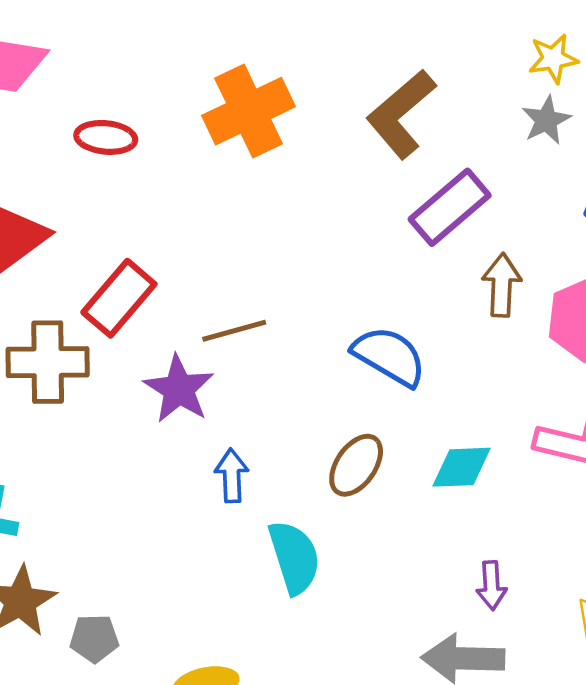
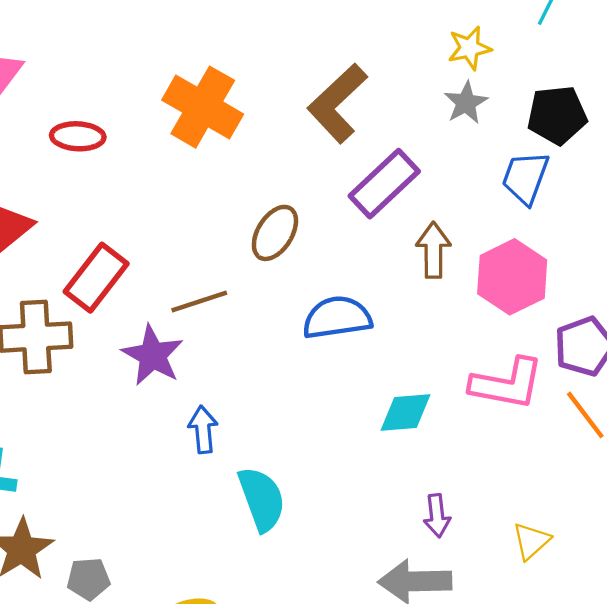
orange cross: (249, 111) -> (203, 107), turned -32
blue semicircle: (389, 356) -> (337, 318), turned -36
brown ellipse: (356, 465) -> (275, 233), moved

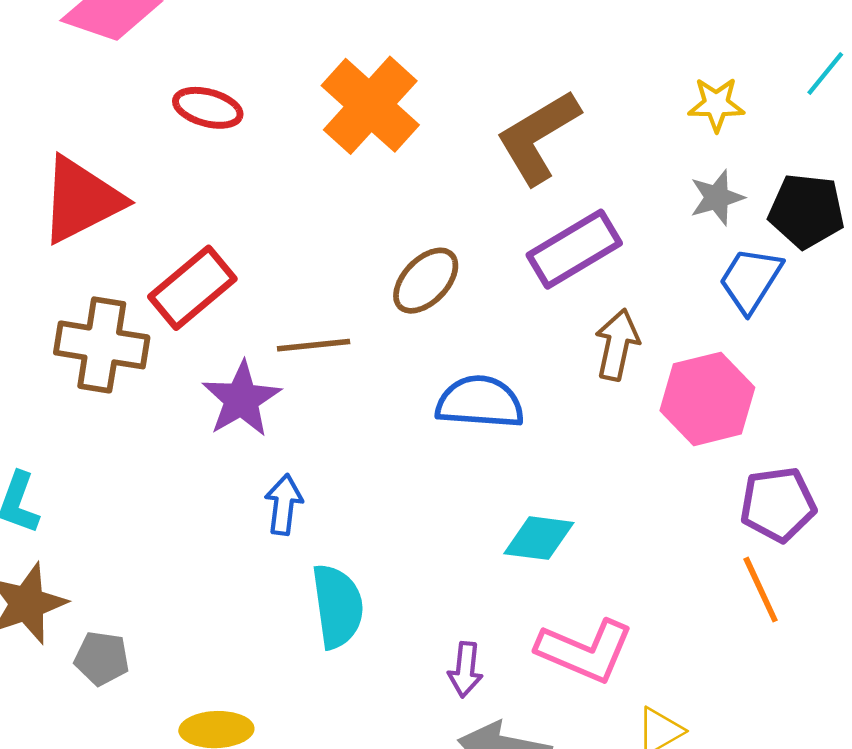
gray star: (466, 103) -> (717, 198), moved
pink L-shape: (507, 384) -> (585, 651), moved
purple arrow: (437, 516) -> (465, 670), moved

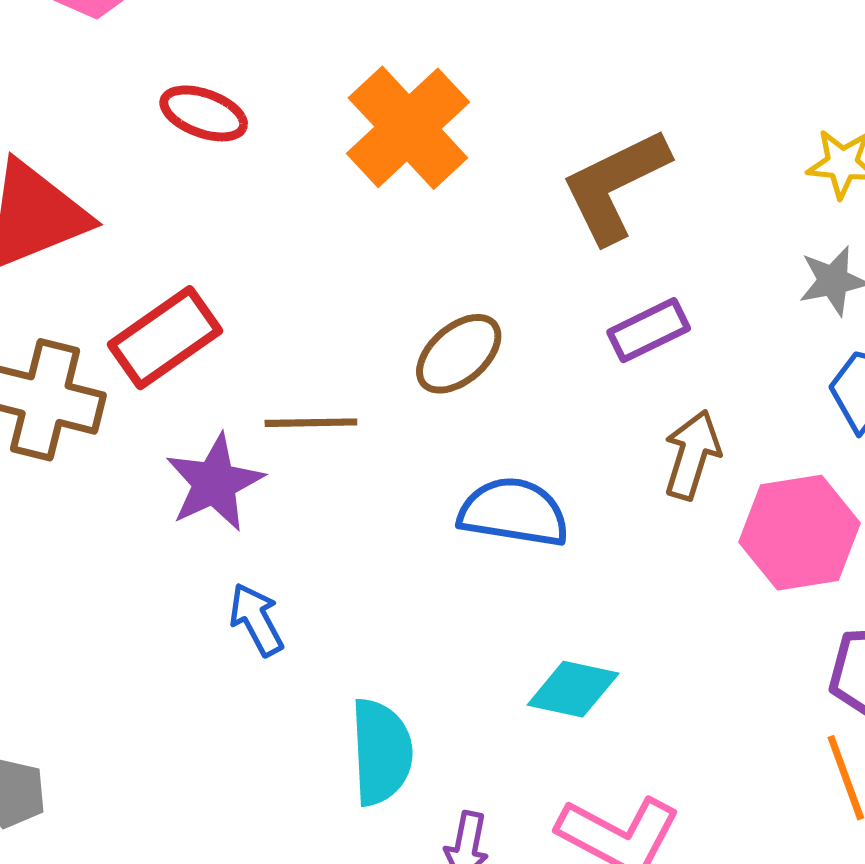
purple rectangle: (574, 249) -> (649, 330), size x0.7
blue arrow: (284, 504) -> (256, 620), turned -40
cyan semicircle: (337, 606) -> (381, 752), moved

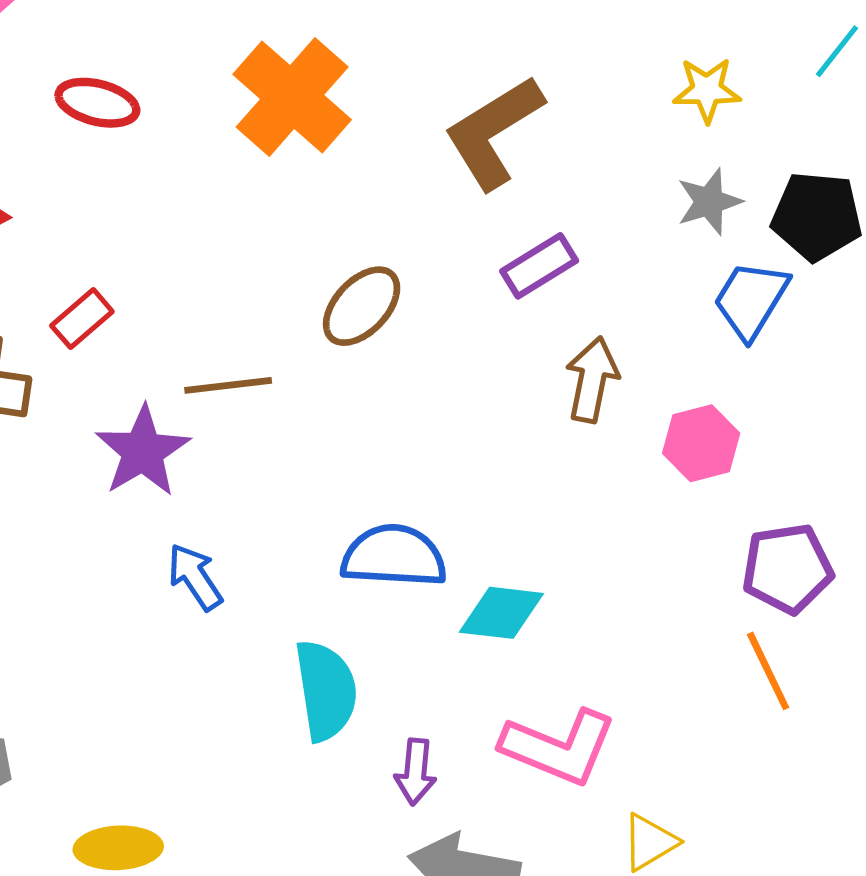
red rectangle: (165, 338) -> (82, 319), size x0.6
blue semicircle: (514, 512) -> (394, 556), moved
pink hexagon: (800, 533) -> (701, 443), size x0.7

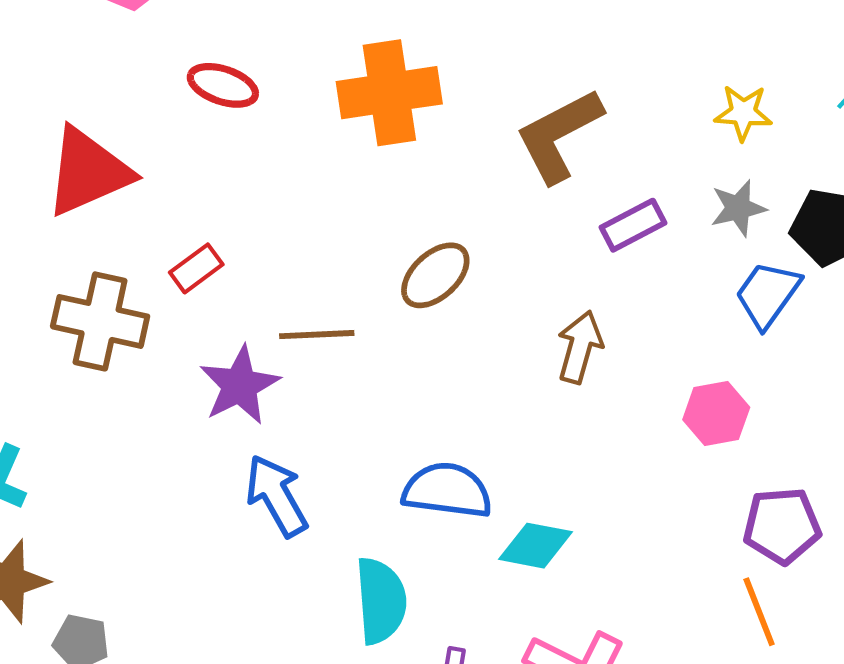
orange cross: (292, 97) -> (389, 93), turned 36
purple rectangle: (539, 266) -> (633, 225), moved
brown arrow: (592, 380) -> (580, 347), moved
blue arrow: (195, 577) -> (276, 496), size x1.4

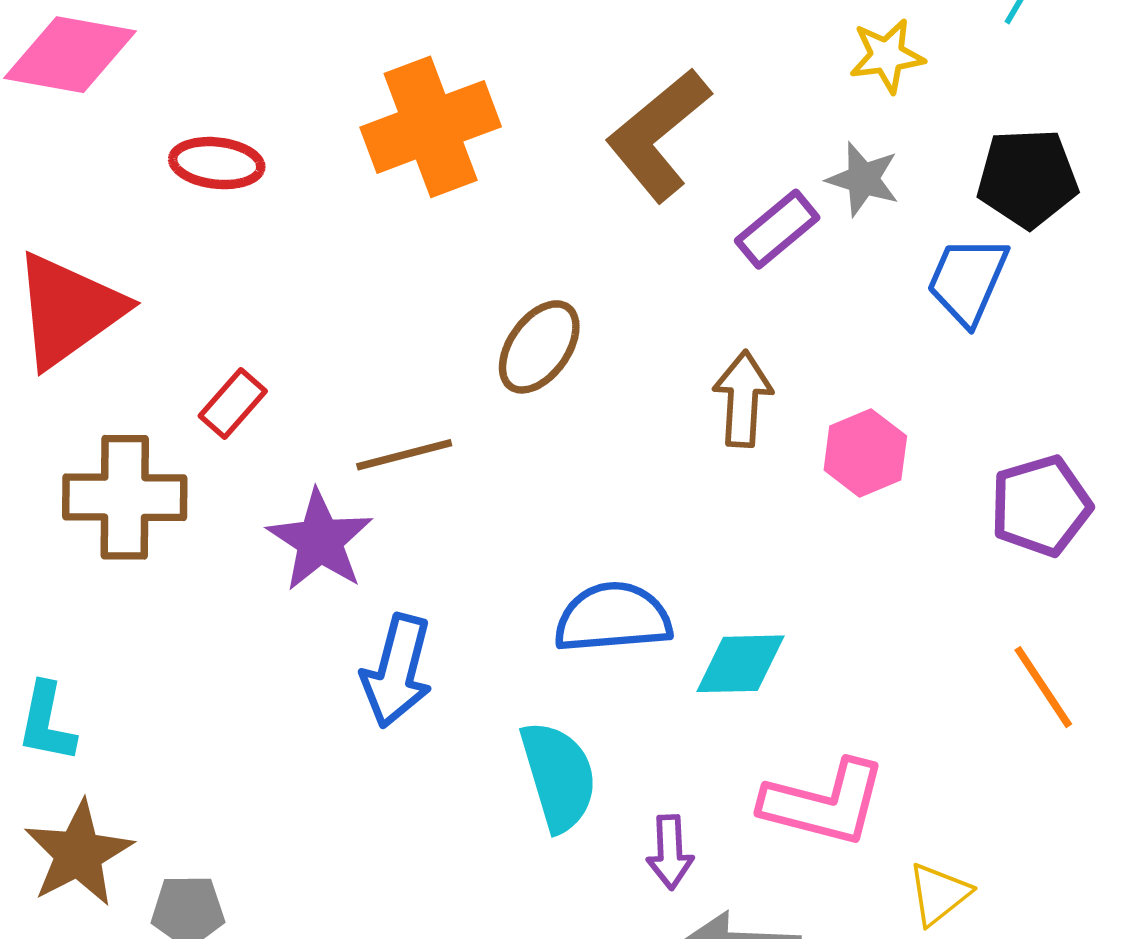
gray star: (738, 208) -> (863, 179), moved, turned -30
pink hexagon: (716, 413) -> (865, 453), moved
blue arrow: (276, 496) -> (397, 671), turned -124
purple pentagon: (782, 526) -> (1041, 506), moved

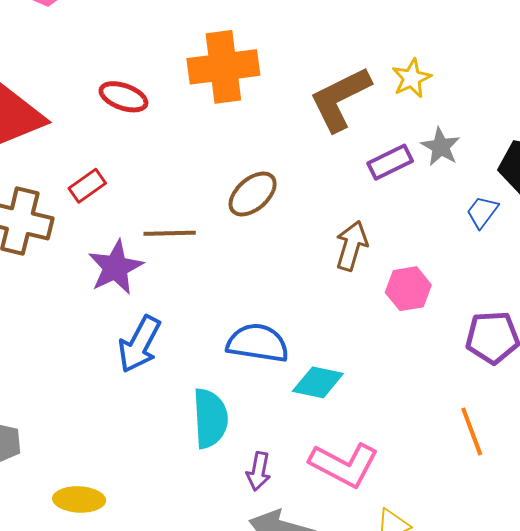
yellow star: (887, 56) -> (412, 78), moved, turned -30
red ellipse: (217, 163) -> (123, 97), moved
blue trapezoid: (968, 280) -> (482, 212), size x0.7

